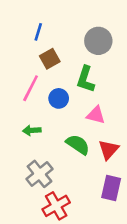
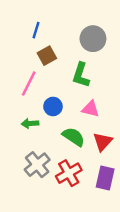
blue circle: (59, 98) -> (53, 106), moved
red cross: (56, 206) -> (69, 173), moved

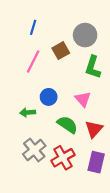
brown square: (47, 56) -> (61, 51), moved
green L-shape: (81, 75) -> (93, 67), moved
pink line: (29, 83) -> (33, 62), moved
pink triangle: (91, 109) -> (83, 99), turned 35

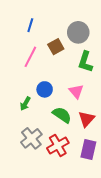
green arrow: (28, 112) -> (25, 104), turned -56

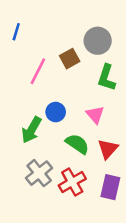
blue line: (30, 25) -> (16, 32), moved
green arrow: (25, 104) -> (31, 130), size x1.5

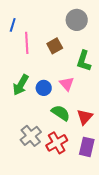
gray circle: (98, 41) -> (77, 20), moved
pink line: (38, 71) -> (27, 43), moved, turned -30
pink triangle: (95, 115) -> (67, 84), moved
green arrow: (31, 130) -> (21, 85), moved

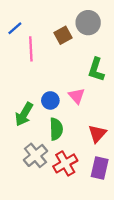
blue line: (13, 25) -> (15, 28), turned 32
brown square: (55, 46) -> (63, 35), moved
green arrow: (21, 85) -> (24, 114), moved
green semicircle: (61, 113) -> (56, 129), moved, turned 54

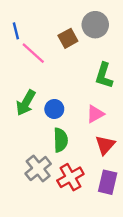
blue line: (15, 28) -> (16, 31), turned -63
pink line: (31, 49) -> (33, 53), turned -45
pink triangle: (77, 96) -> (95, 114), moved, turned 42
green arrow: (24, 114) -> (26, 103), moved

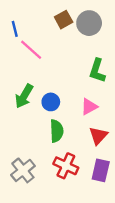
brown square: (68, 38) -> (64, 20), moved
gray cross: (38, 169) -> (23, 170), moved
red cross: (70, 177) -> (66, 166), turned -35

